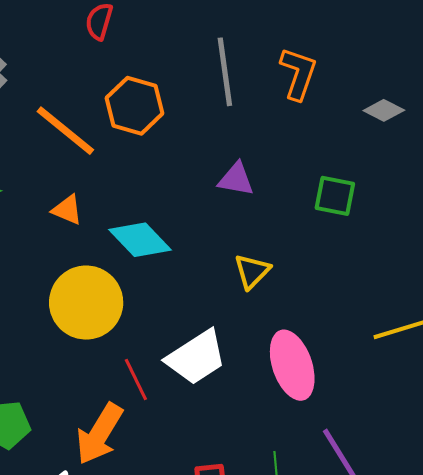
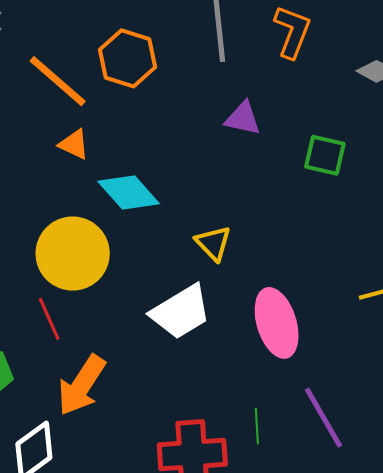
purple triangle: (236, 179) -> (243, 118), moved
orange triangle: (67, 210) -> (74, 144), moved
yellow triangle: (252, 271) -> (213, 243), moved, turned -30
red line: (136, 380) -> (49, 319), moved

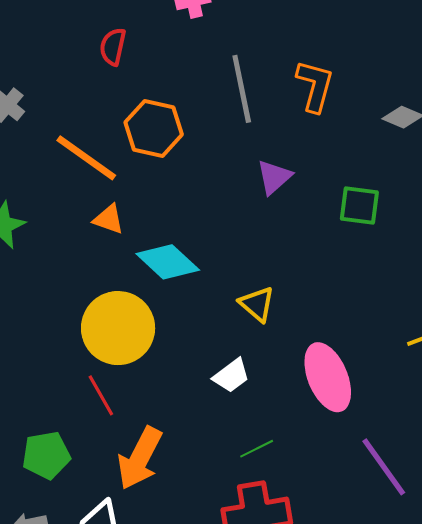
purple triangle: (243, 118) -> (274, 177), turned -48
white trapezoid: (181, 312) -> (231, 376), size x0.6
green line: (257, 426) -> (257, 449), moved, turned 72

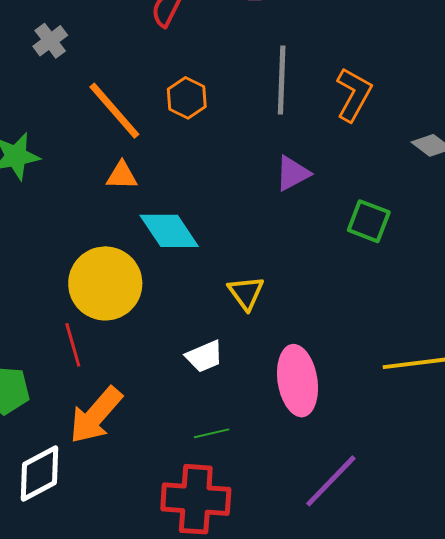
orange hexagon: (154, 128) -> (187, 98), size x0.7
orange triangle: (109, 219) -> (122, 176), turned -32
purple line: (384, 467) -> (331, 481), turned 66

